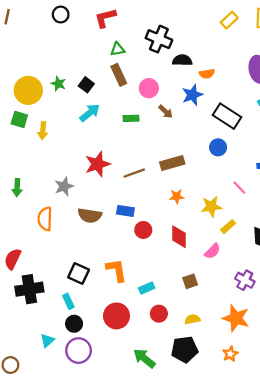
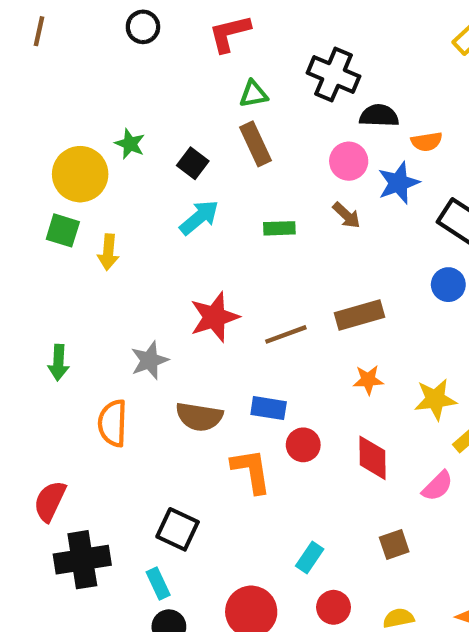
green star: (58, 84) -> (130, 144), moved
pink circle: (149, 88) -> (349, 161), moved
orange L-shape: (116, 270) -> (251, 471), moved
cyan rectangle: (147, 288) -> (310, 557), turned -32

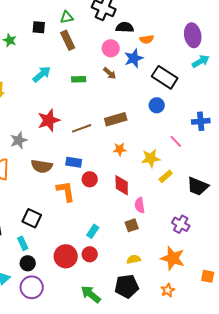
black square: (193, 163) -> (39, 27), moved, turned -32
pink semicircle: (437, 486) -> (140, 205), moved, turned 126
red circle: (334, 607) -> (90, 254), moved

